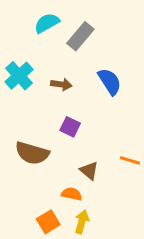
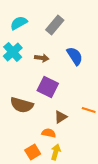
cyan semicircle: (47, 23) -> (19, 23), moved
purple square: (70, 127) -> (48, 87), size x1.5
brown triangle: (89, 171) -> (61, 117), turned 48

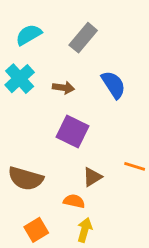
brown semicircle: (22, 105) -> (26, 178), moved
orange square: (33, 152) -> (36, 230), moved

